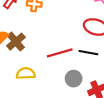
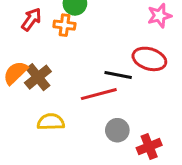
black line: (88, 53) -> (118, 75), moved

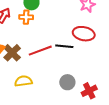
red line: (99, 94) -> (40, 51), moved

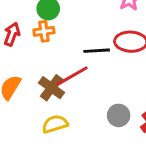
black line: (64, 46) -> (97, 51), moved
brown cross: (12, 53) -> (52, 88), moved

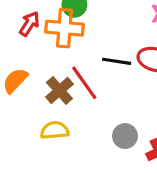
orange cross: (44, 31) -> (64, 28), size x1.6
red line: (72, 76) -> (84, 83), turned 72

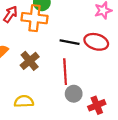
red line: (84, 83) -> (65, 72), moved, turned 30
yellow semicircle: (55, 130) -> (24, 101), moved

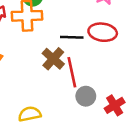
brown cross: (30, 61) -> (53, 59), moved

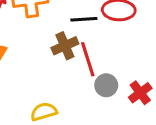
brown cross: (53, 59) -> (65, 46), turned 30

